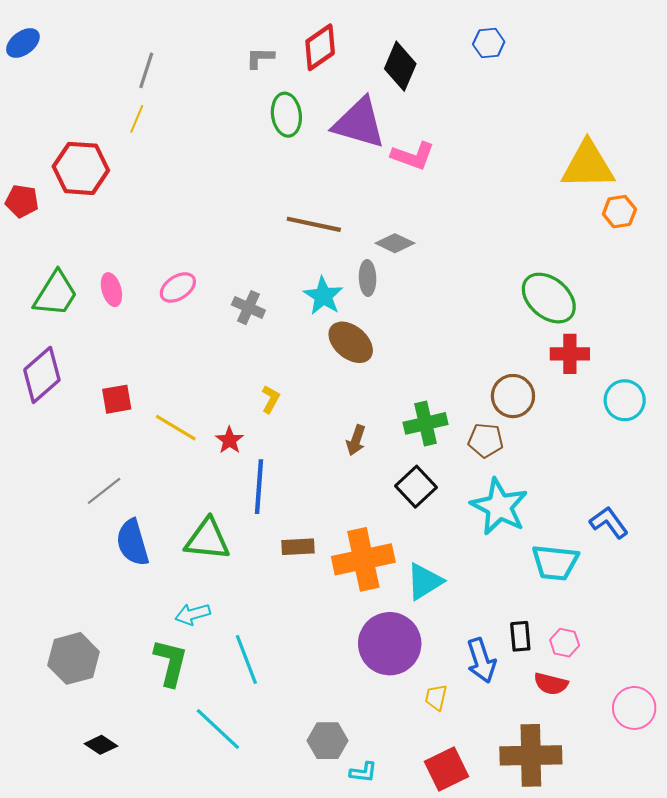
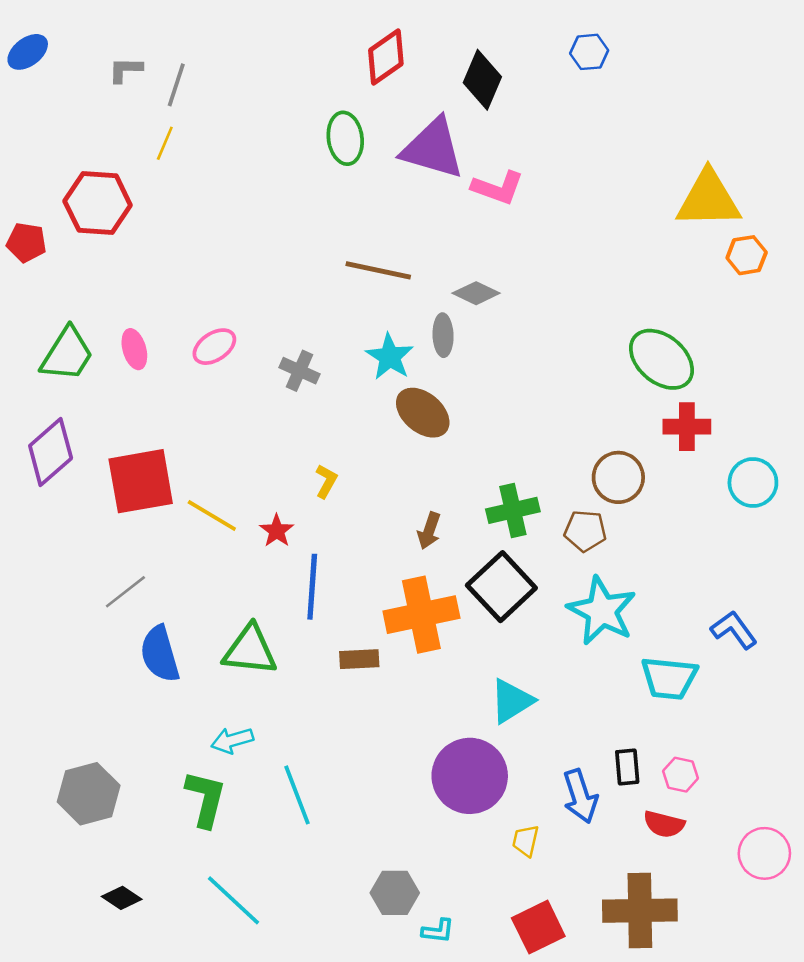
gray L-shape: (260, 58) -> (125, 70), moved
red square: (117, 399) -> (141, 481), size x1.8
black square: (416, 487) -> (501, 587), size x1.4
orange cross: (363, 559) -> (421, 615), moved
cyan line: (218, 729) -> (233, 900), moved

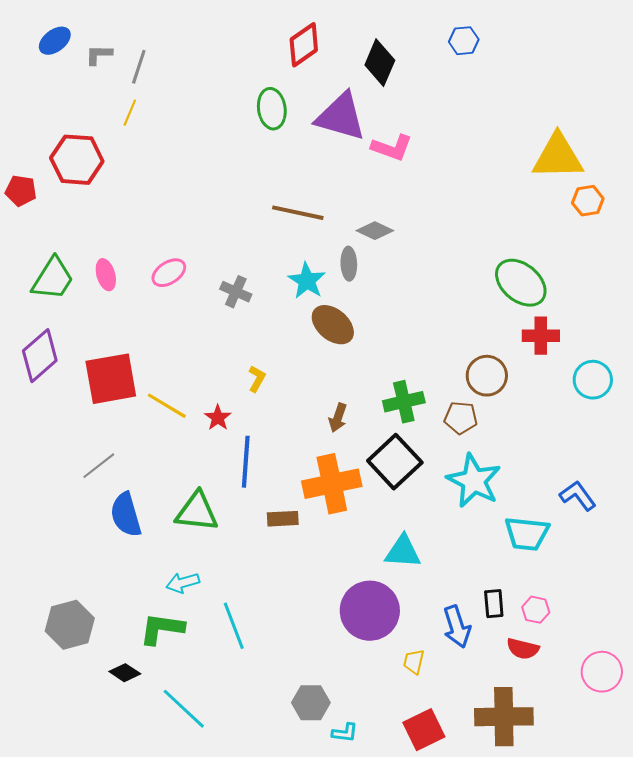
blue ellipse: (28, 52) -> (55, 41), moved
cyan triangle: (512, 701) -> (403, 552), turned 36
green L-shape: (206, 799) -> (162, 629), turned -96
black diamond: (122, 898) -> (125, 673), moved

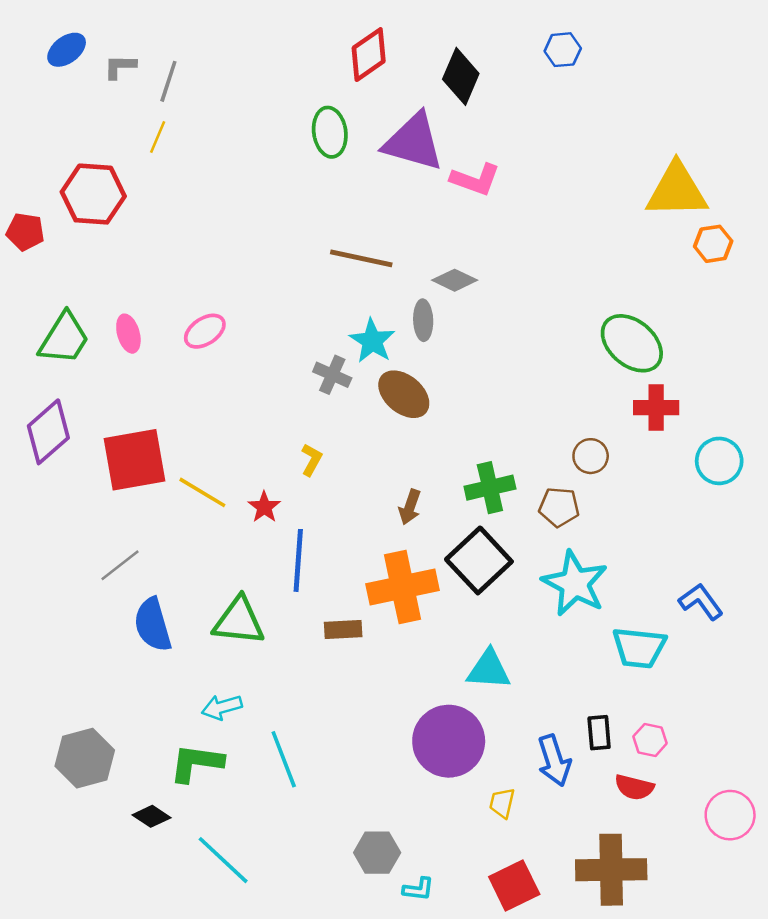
gray cross: (236, 292) -> (332, 375), moved
brown circle: (487, 376) -> (591, 456), size x0.7

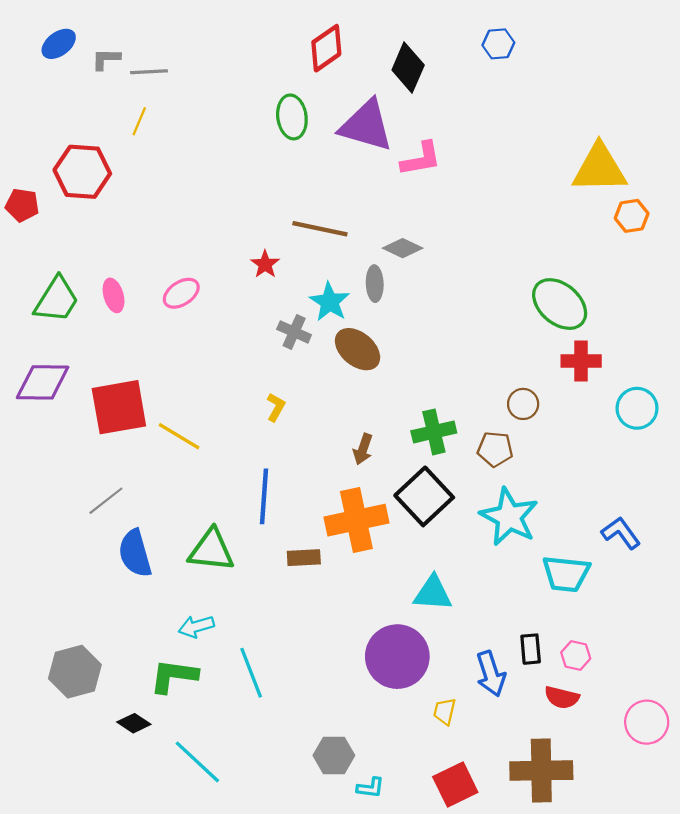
gray line: (168, 81) -> (149, 72), turned 69
pink L-shape: (475, 180) -> (421, 159), turned -30
purple diamond: (48, 432) -> (43, 382), turned 42
red star: (264, 507) -> (265, 264), moved

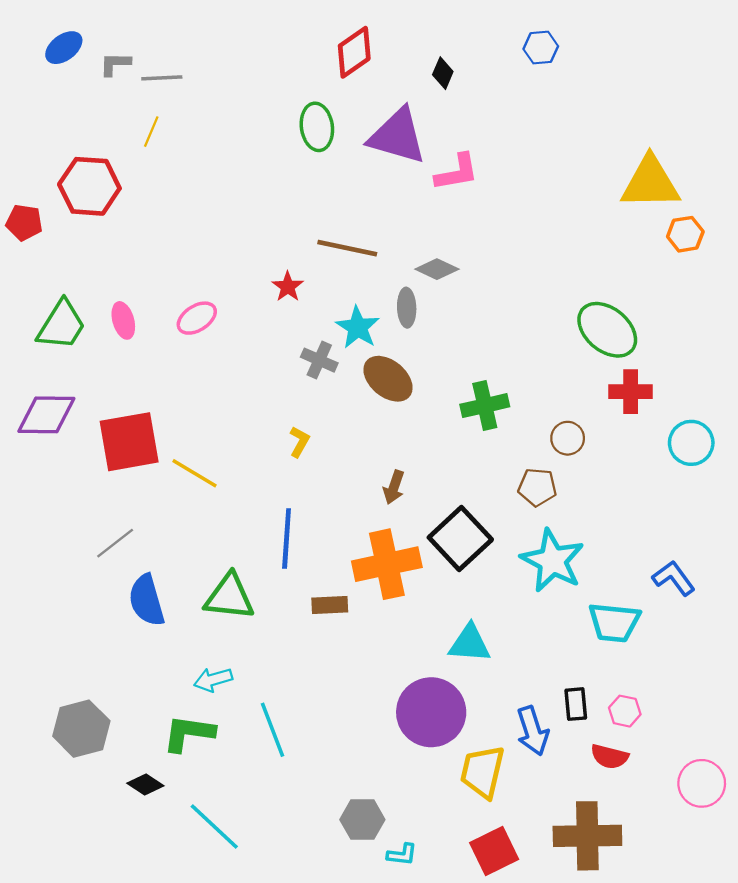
black diamond: (408, 68) -> (443, 73), size x0.6
green cross: (434, 432) -> (485, 406), moved
yellow trapezoid: (445, 711) -> (482, 772), size x1.8

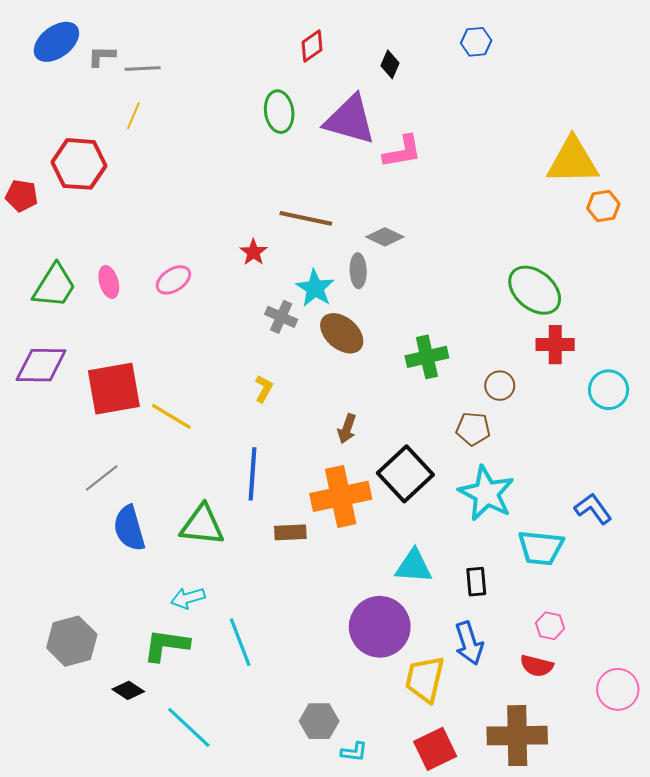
blue ellipse: (64, 48) -> (56, 42), size x1.4
red diamond: (354, 52) -> (312, 46), size x0.7
black rectangle: (576, 704) -> (476, 582), moved

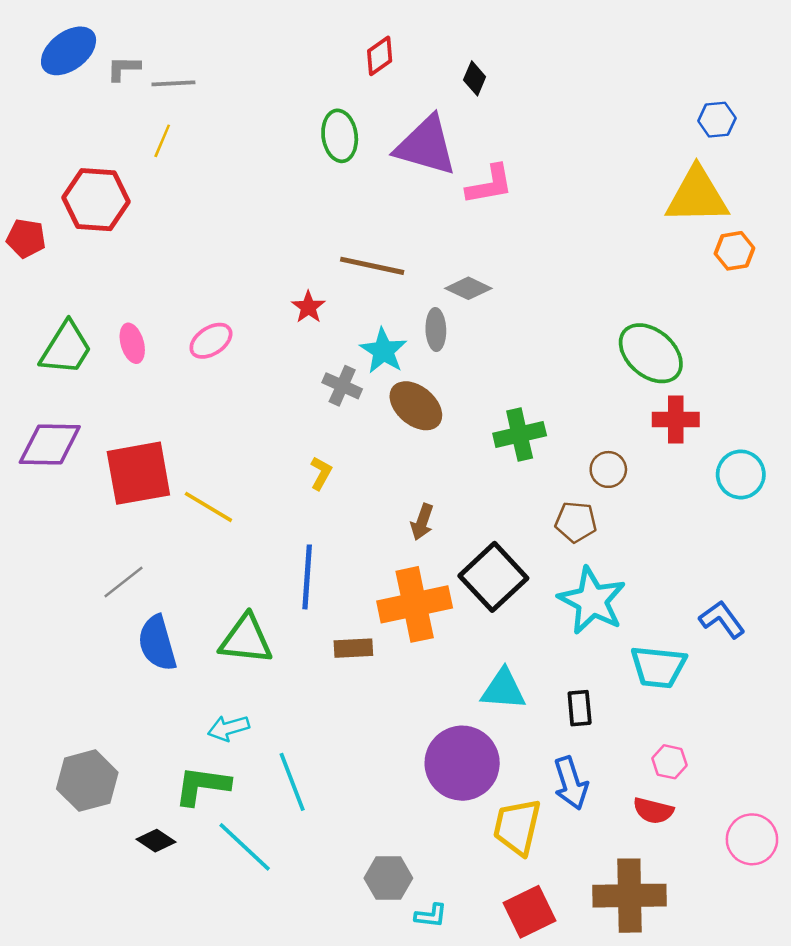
blue hexagon: (476, 42) -> (717, 120), moved
cyan line: (189, 727) -> (245, 847), moved

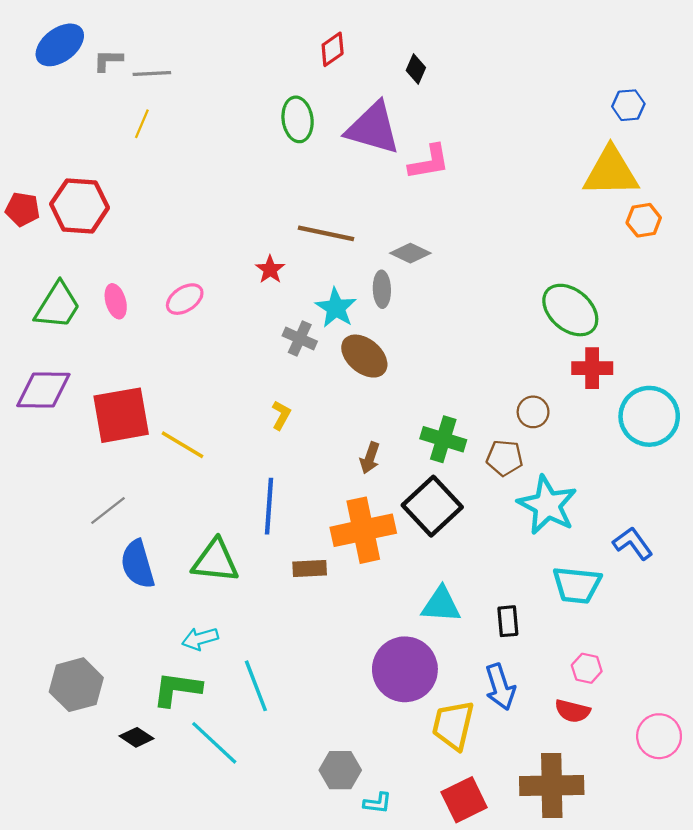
red hexagon: (96, 200) -> (80, 206), moved
green cross: (520, 434) -> (443, 439), moved, turned 30
cyan circle: (741, 474) -> (649, 416), size x1.4
cyan star: (592, 601) -> (547, 505), moved

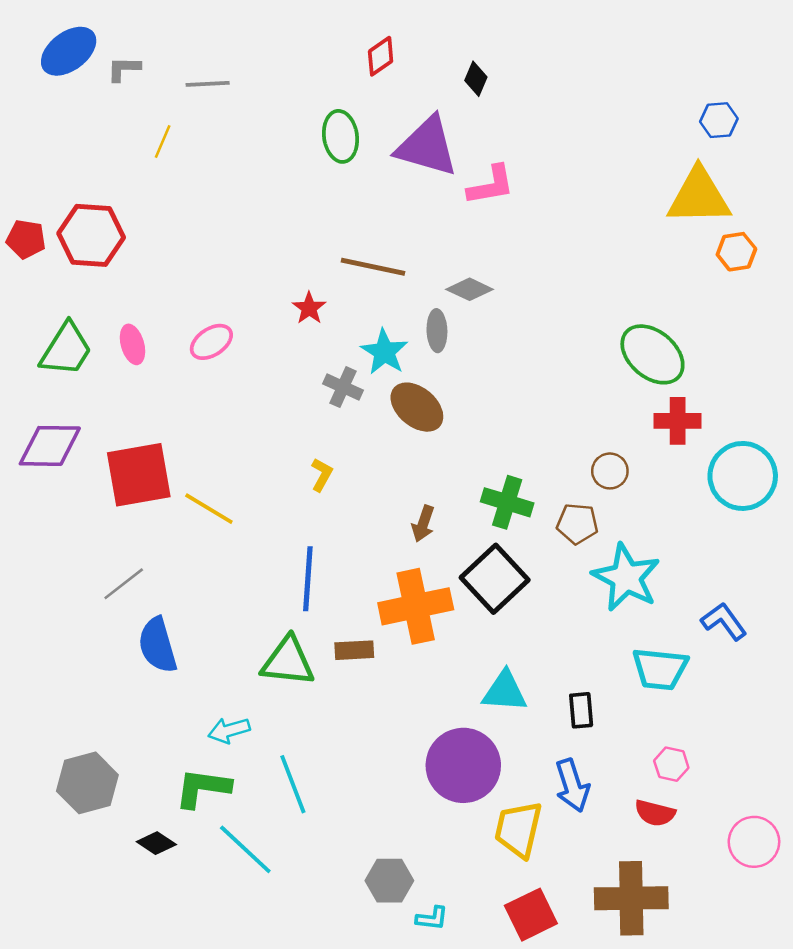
gray line: (152, 73) -> (208, 84), moved
green triangle: (215, 561) -> (288, 661), moved

